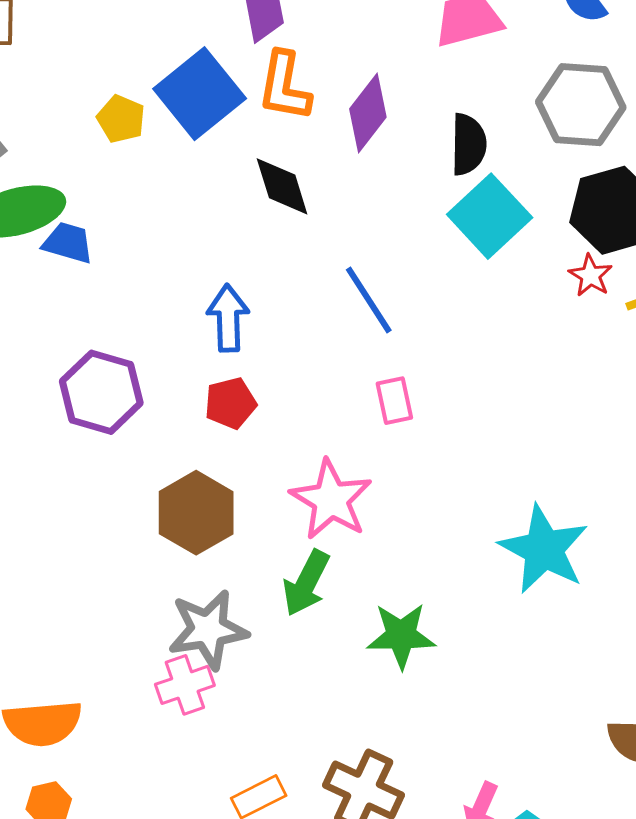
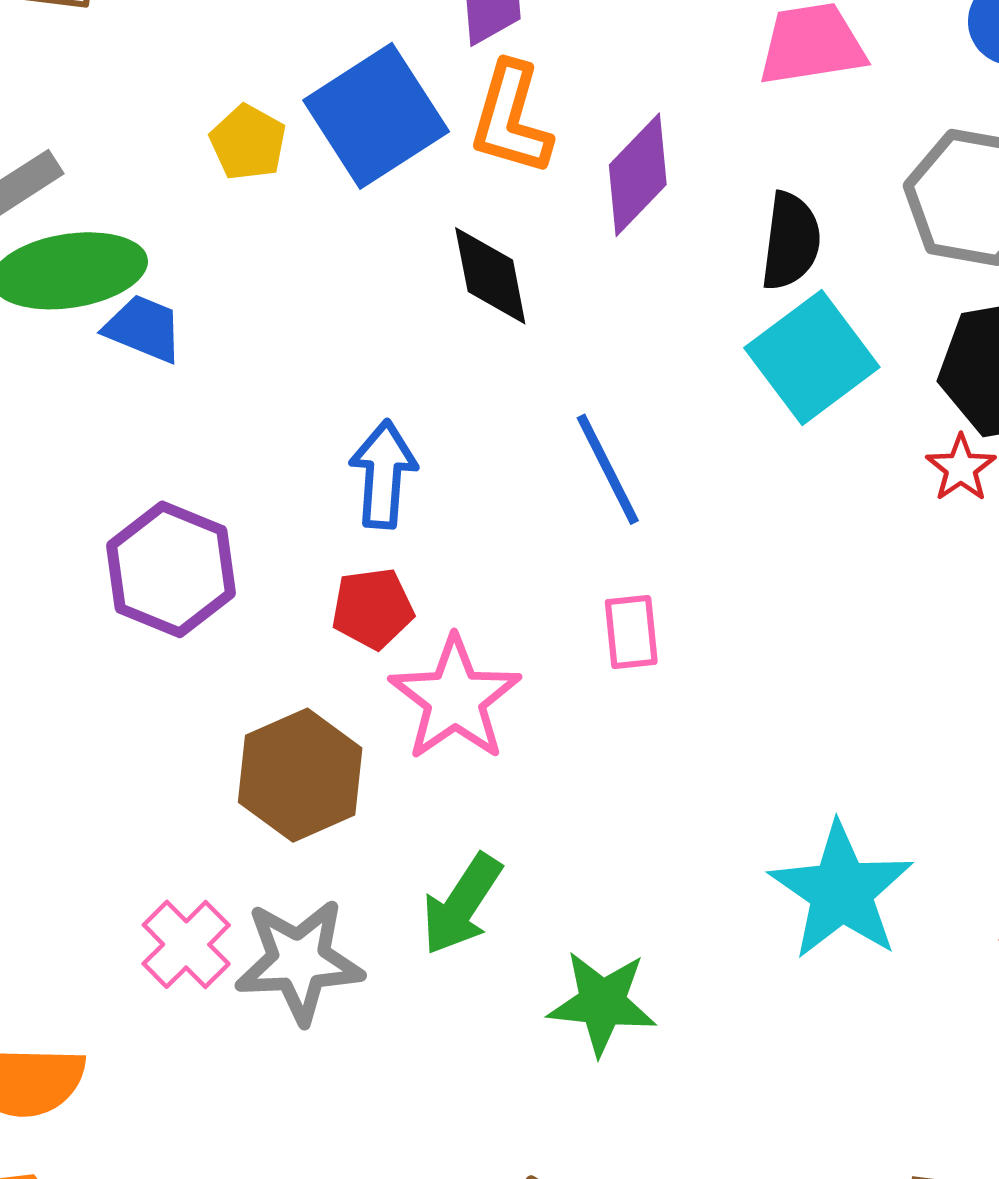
pink star: (331, 500) -> (455, 699), moved
pink cross: (185, 685) -> (186, 944), moved, turned -32

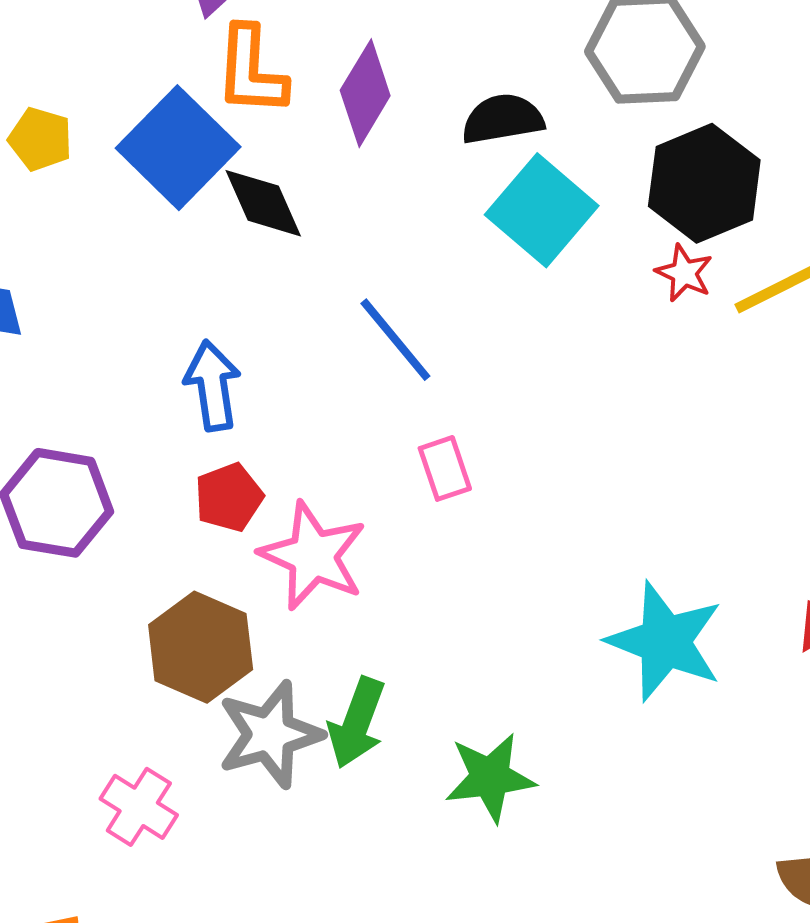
blue square: (376, 116) -> (178, 148), moved
black semicircle: (791, 241) -> (503, 119), turned -94
gray star: (299, 961) -> (270, 734), moved

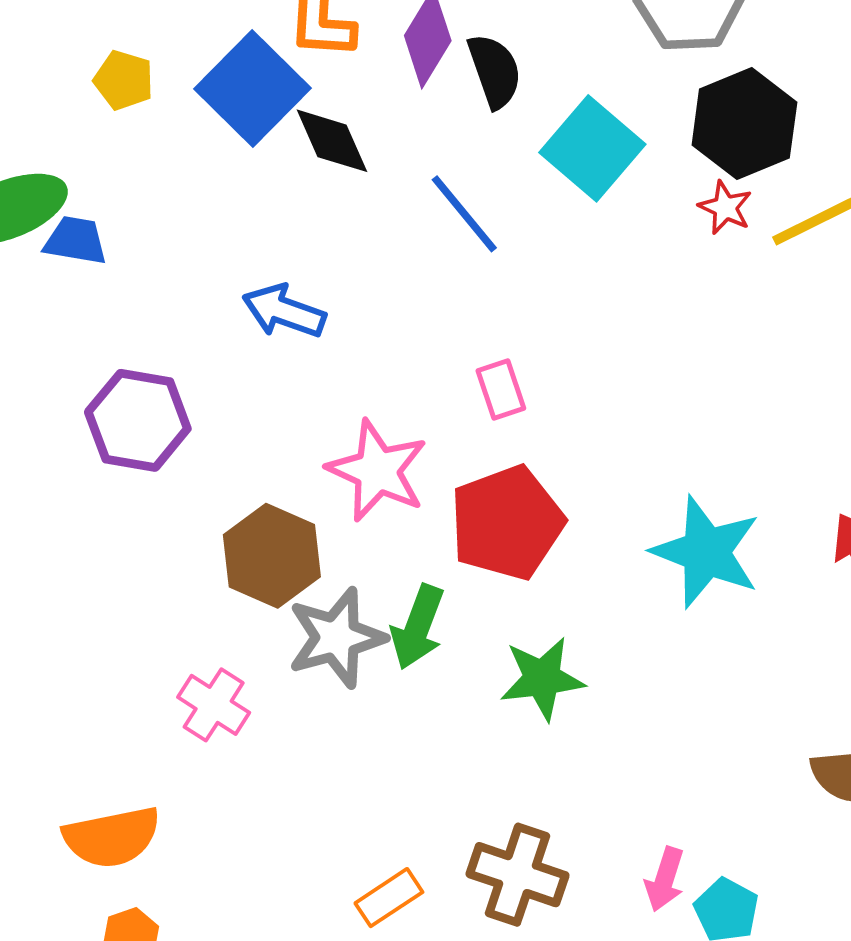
black semicircle: (503, 119) -> (495, 71), moved, turned 80
blue line: (395, 340) -> (464, 214), moved
blue arrow: (213, 386) -> (284, 311), turned -62
red pentagon: (229, 497) -> (507, 523), moved, size x1.8

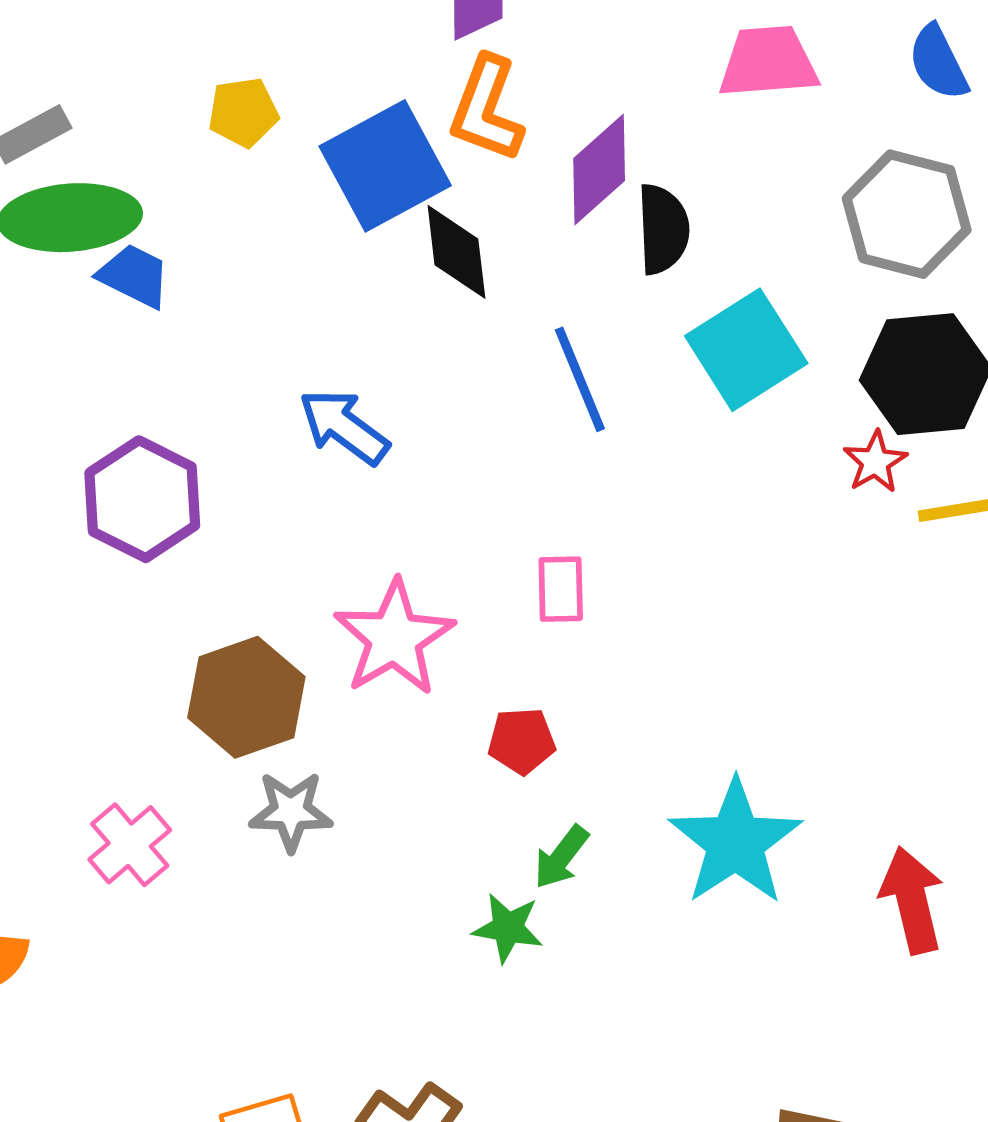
yellow pentagon: (124, 80) -> (243, 112), turned 30
red pentagon: (507, 523) -> (522, 741), size x0.5
green arrow: (418, 627) -> (561, 857), moved, size x0.7
gray star: (336, 638) -> (291, 811), size x0.7
green star: (542, 679) -> (508, 928), size x0.7

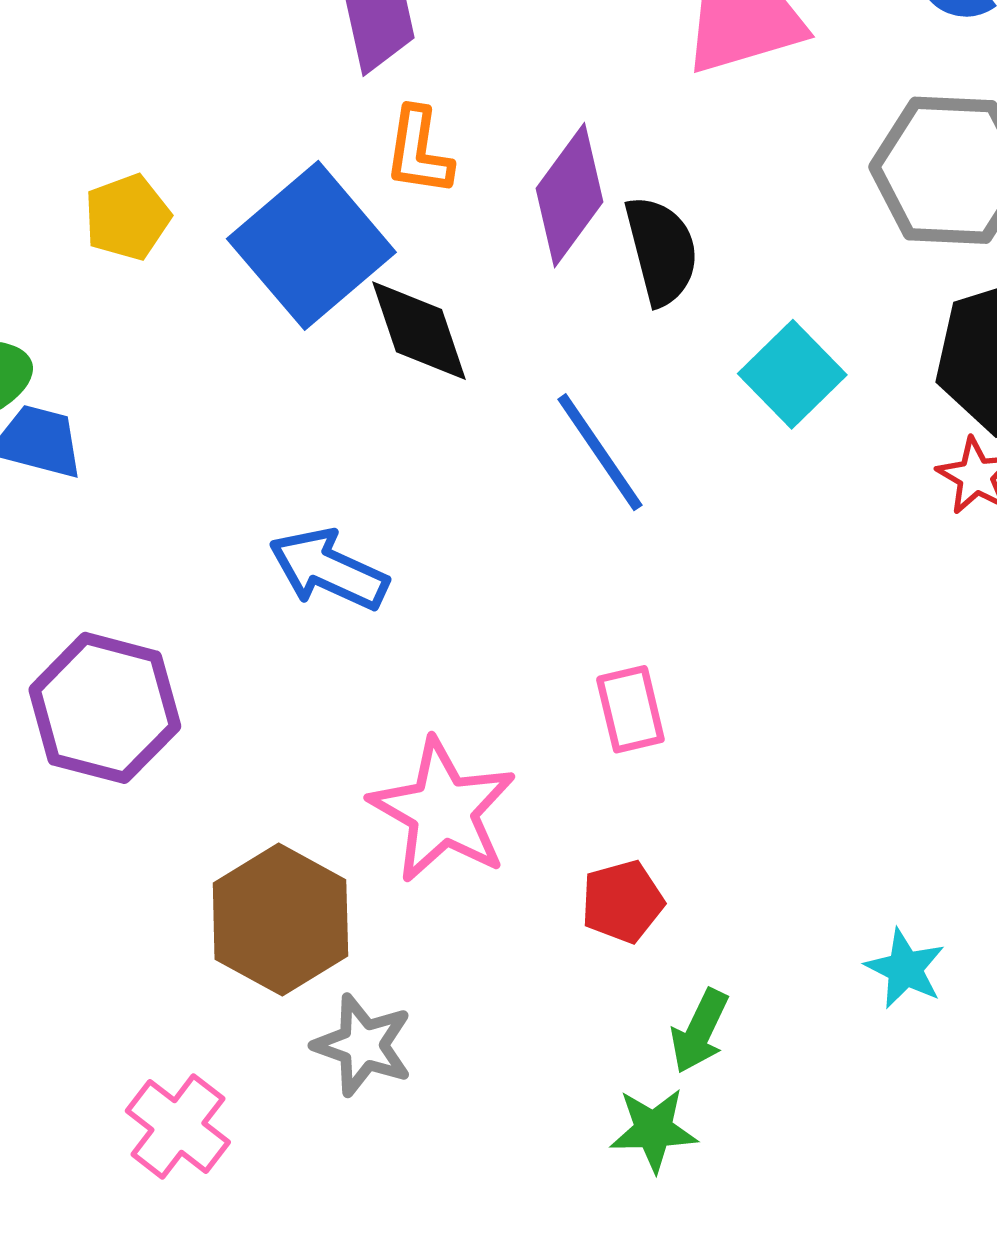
orange L-shape: (486, 109) -> (419, 151), size x0.7
cyan square: (746, 350) -> (792, 374), size x0.7
gray star: (291, 811) -> (363, 1045), turned 30
cyan star: (735, 842) -> (905, 969), size x0.5

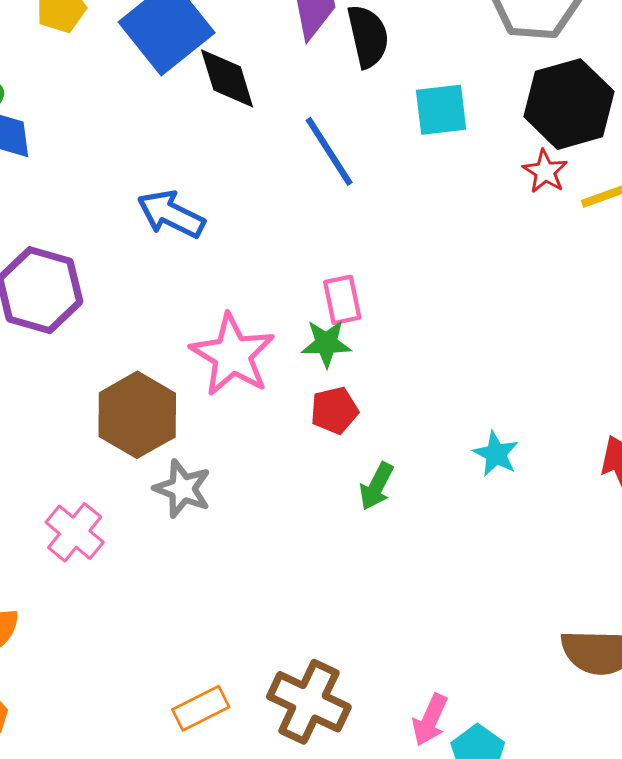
cyan square: (792, 374) -> (441, 110), turned 36
green star: (653, 1130) -> (326, 343), moved

